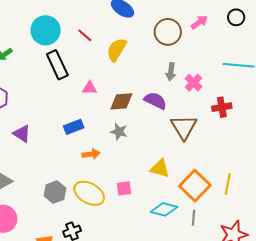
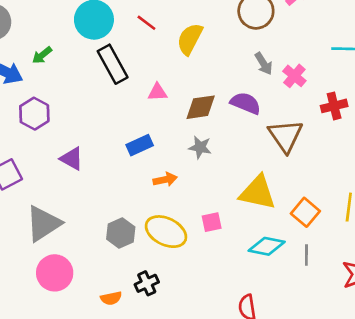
gray arrow: (171, 72) -> (264, 64), turned -36
yellow triangle: (160, 169) -> (258, 193), size x1.4
orange square: (195, 186) -> (305, 212), size x0.7

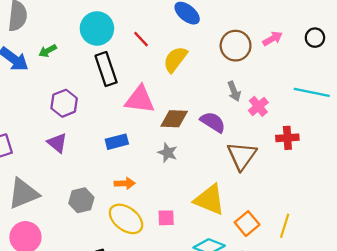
pink triangle: (157, 92) -> (140, 100), size x1.8
purple hexagon: (34, 114) -> (64, 103), moved
orange arrow: (165, 180) -> (125, 183), moved
gray hexagon: (121, 233) -> (81, 200), moved

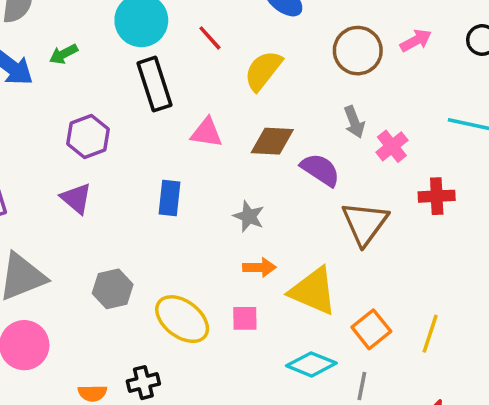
pink triangle: (140, 100) -> (207, 133), size x0.7
brown diamond: (174, 119) -> (272, 141), moved
blue rectangle: (117, 142) -> (169, 198), turned -70
orange arrow: (125, 183) -> (259, 267), moved

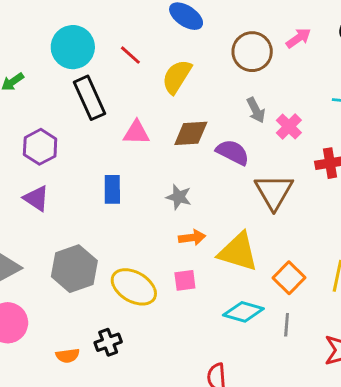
gray hexagon: (113, 289) -> (74, 269), size x1.4

